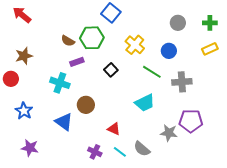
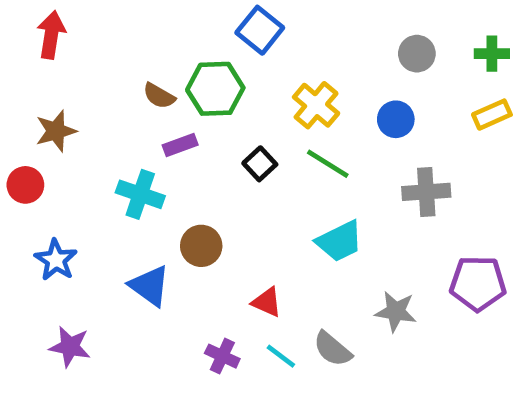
red arrow: (22, 15) -> (51, 35), turned 60
green line: (152, 72) -> (328, 164), moved
purple pentagon: (191, 121) -> (478, 283), moved

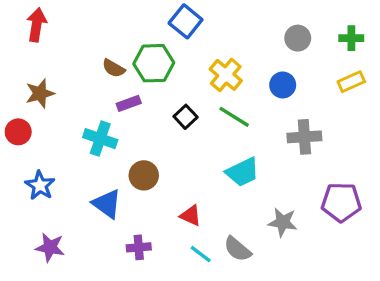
purple cross: (222, 356) -> (139, 247), moved, turned -30

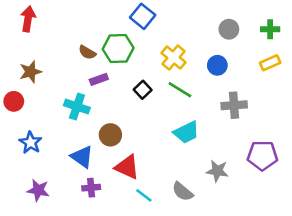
red triangle: (191, 216) -> (127, 167), moved, size x1.5
purple cross: (139, 247) -> (91, 188), moved
cyan line: (201, 254) -> (144, 195), moved

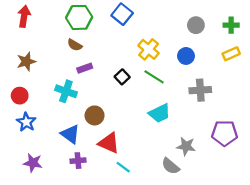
green hexagon: (118, 49) -> (79, 17), moved
red circle: (14, 101) -> (20, 96), moved
gray semicircle: (183, 192) -> (171, 166), moved

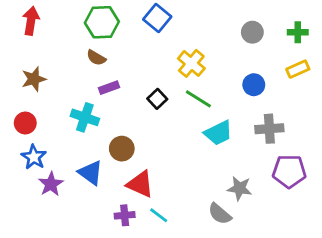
blue circle: (186, 56) -> (254, 85), moved
gray cross: (200, 90) -> (269, 129), moved
cyan trapezoid: (160, 113) -> (218, 133), moved
purple cross: (78, 161) -> (125, 215), moved
purple star: (33, 163) -> (51, 184), moved, turned 30

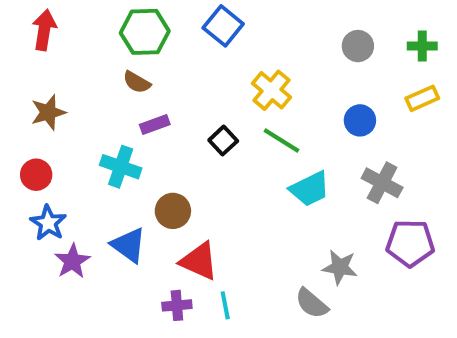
gray cross: (269, 129) -> (382, 183), turned 32
cyan line: (159, 215) -> (225, 305), turned 42

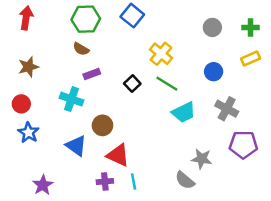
purple star: (72, 261) -> (43, 185), moved

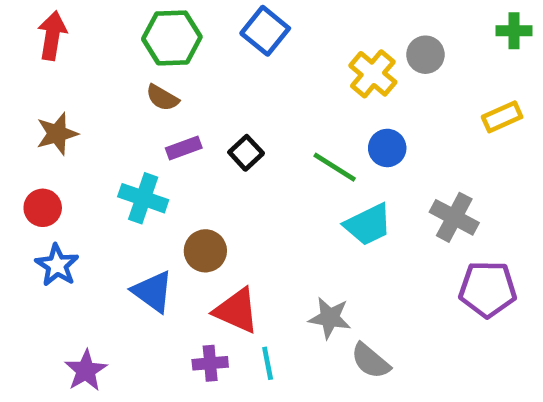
green cross: (251, 27) -> (514, 31), moved
yellow cross: (161, 54) -> (373, 74), moved
blue circle: (214, 72) -> (387, 148), moved
black square: (132, 84) -> (246, 153), moved
gray star: (202, 159) -> (330, 318), moved

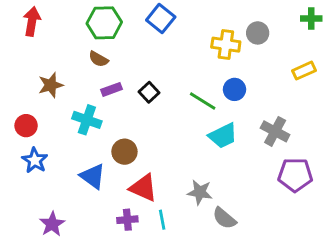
yellow cross: (373, 74) -> (226, 45), turned -32
brown star: (57, 134) -> (51, 85), moved

